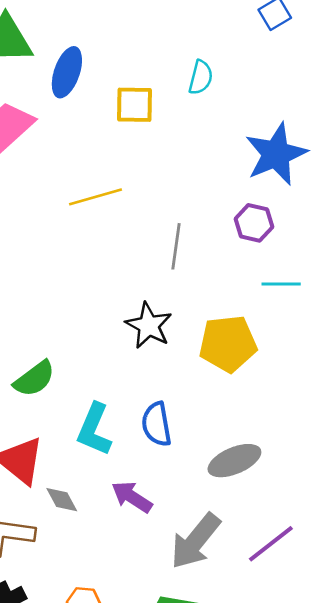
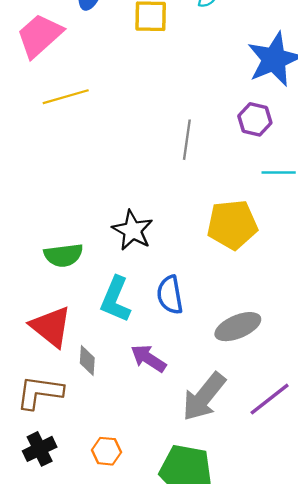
yellow line: (95, 197) -> (66, 97), moved
black star: (149, 326) -> (133, 230), moved
green semicircle: (34, 379) -> (63, 255), turned 30
gray diamond: (62, 500) -> (87, 361), turned 32

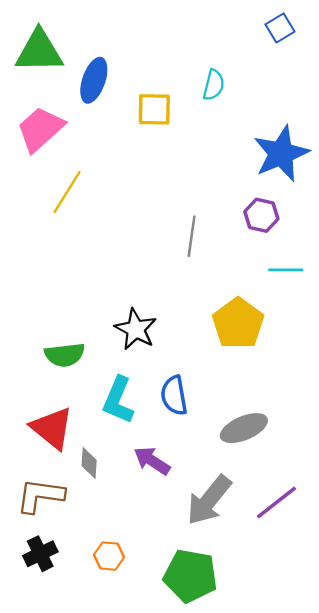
yellow line: (66, 97) -> (67, 192), turned -42
yellow pentagon: (232, 225) -> (238, 323), turned -30

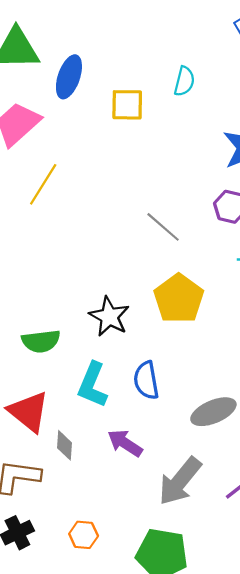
gray line: (192, 236) -> (163, 227), turned -57
yellow pentagon: (238, 323) -> (179, 299), moved

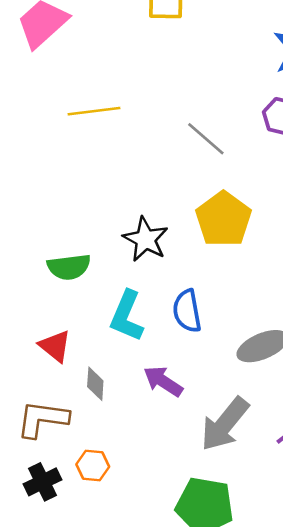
yellow line: (43, 184) -> (94, 111), moved, turned 51
red triangle: (29, 412) -> (55, 346), size x0.7
orange hexagon: (84, 535) -> (93, 466), moved

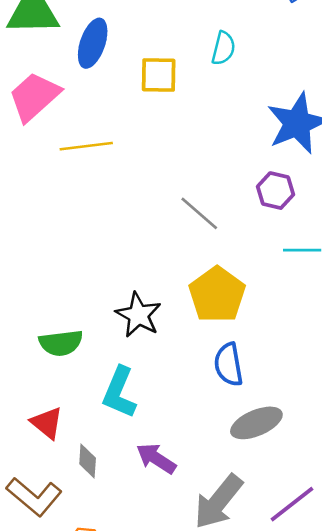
yellow line: (94, 111) -> (86, 146), moved
blue semicircle: (187, 311) -> (229, 365), moved
brown L-shape: (42, 419) -> (34, 497), turned -148

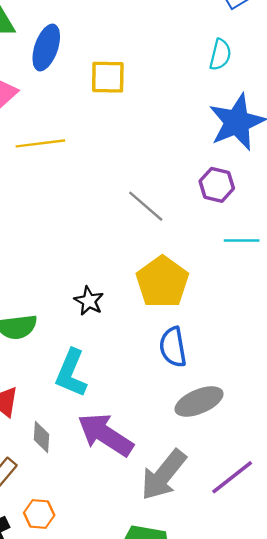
cyan semicircle: (223, 48) -> (220, 55), moved
black star: (138, 315) -> (89, 301), size x0.7
purple arrow: (156, 458) -> (105, 435), size x1.5

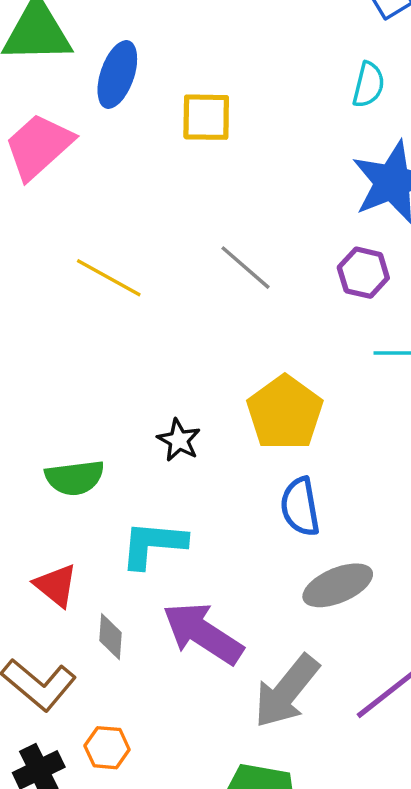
yellow line: (40, 143) -> (109, 278), moved, turned 36
gray line: (146, 206) -> (245, 268), moved
cyan L-shape: (71, 373) -> (153, 544), turned 72

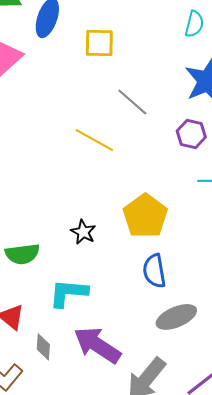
gray line: (245, 268) -> (132, 102), moved
yellow line: (109, 278) -> (94, 140), moved

